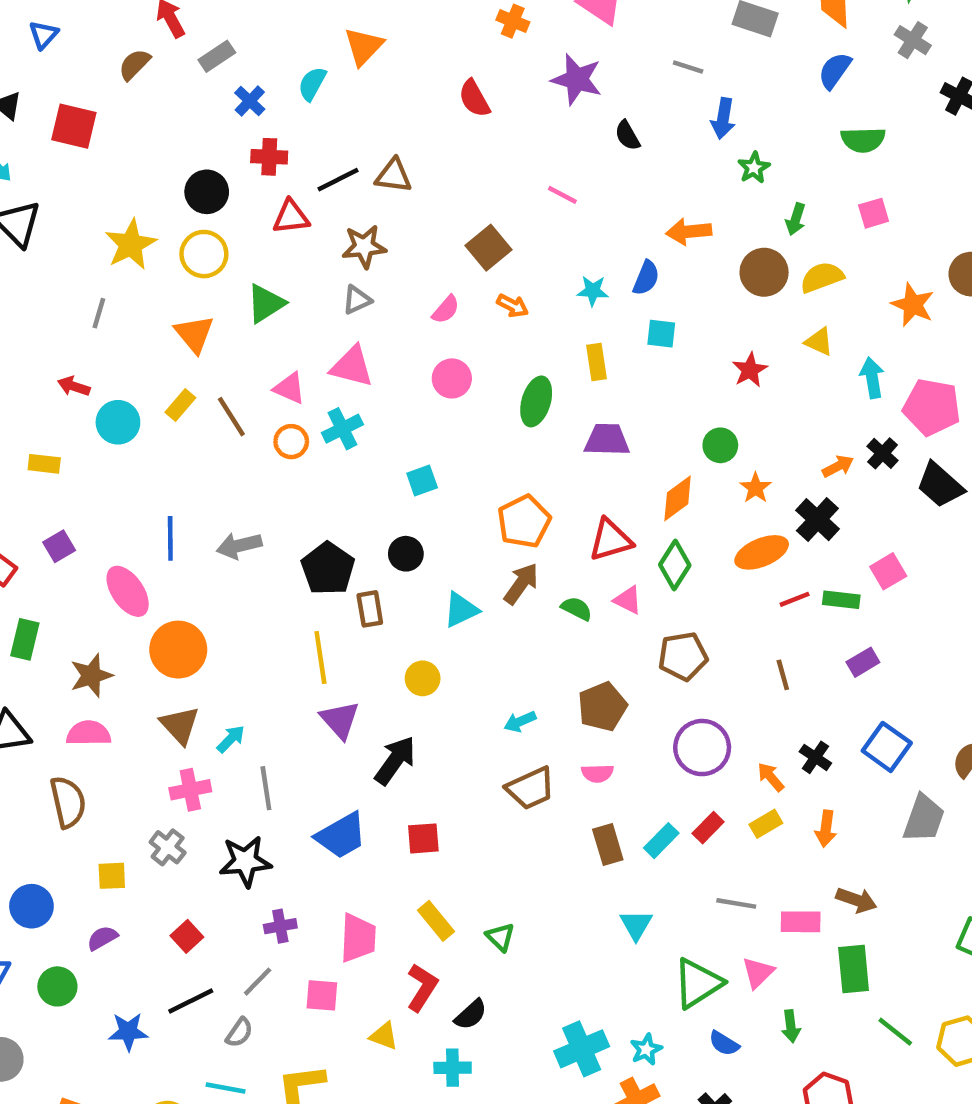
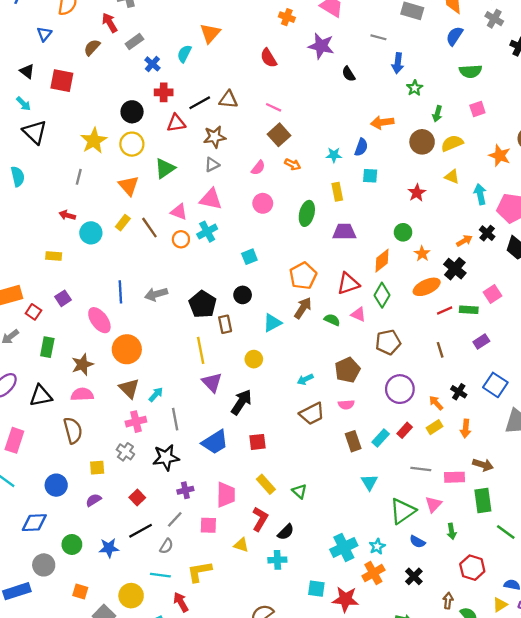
pink line: (562, 195) -> (274, 107), moved
green circle: (57, 986) -> (72, 544), moved

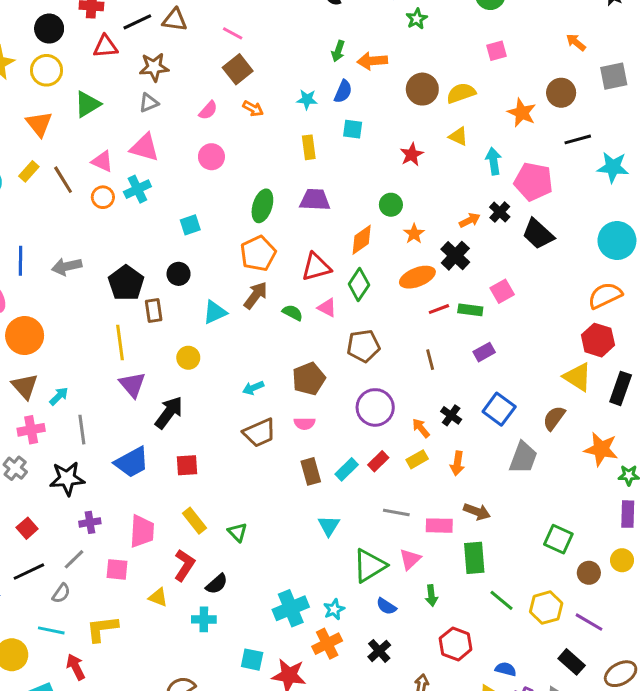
green arrow: (437, 114) -> (338, 51), moved
green ellipse: (307, 213) -> (262, 206), moved

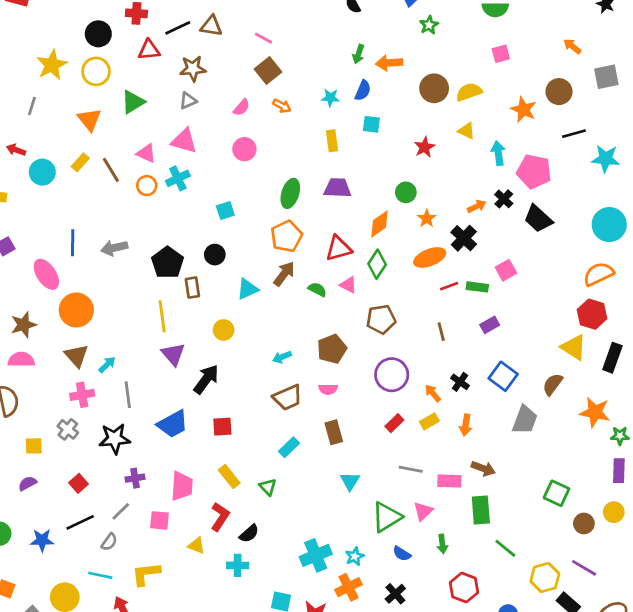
cyan rectangle: (347, 469) -> (289, 447), moved
yellow hexagon: (546, 608) -> (545, 578), moved

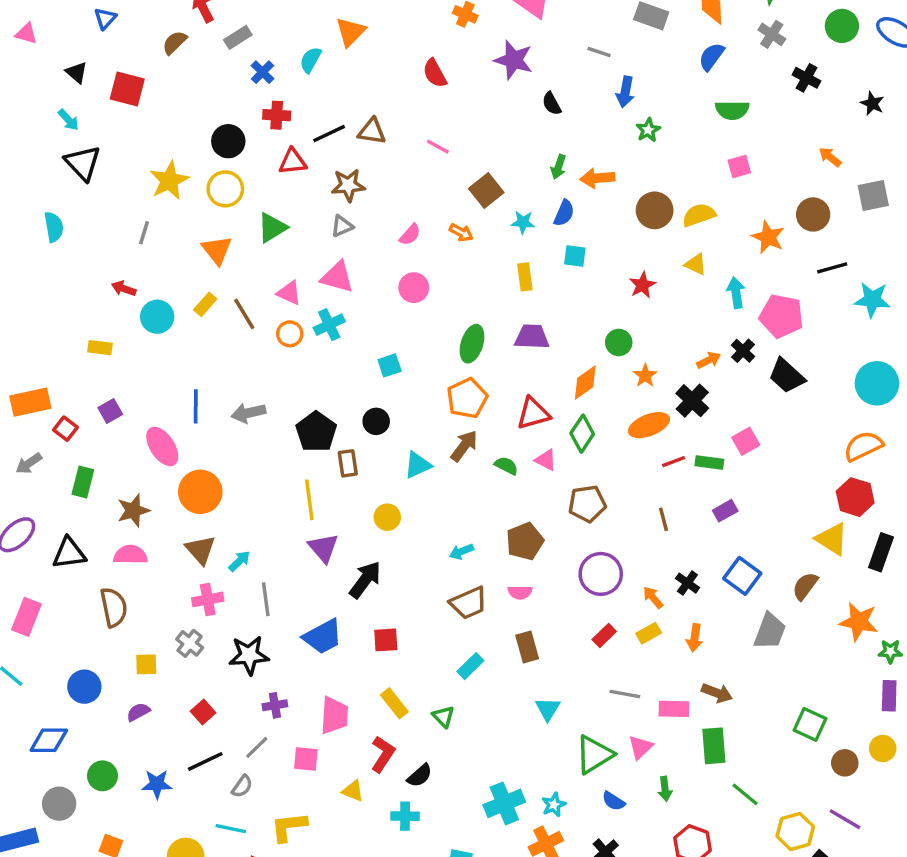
brown square: (268, 71) -> (486, 191), moved

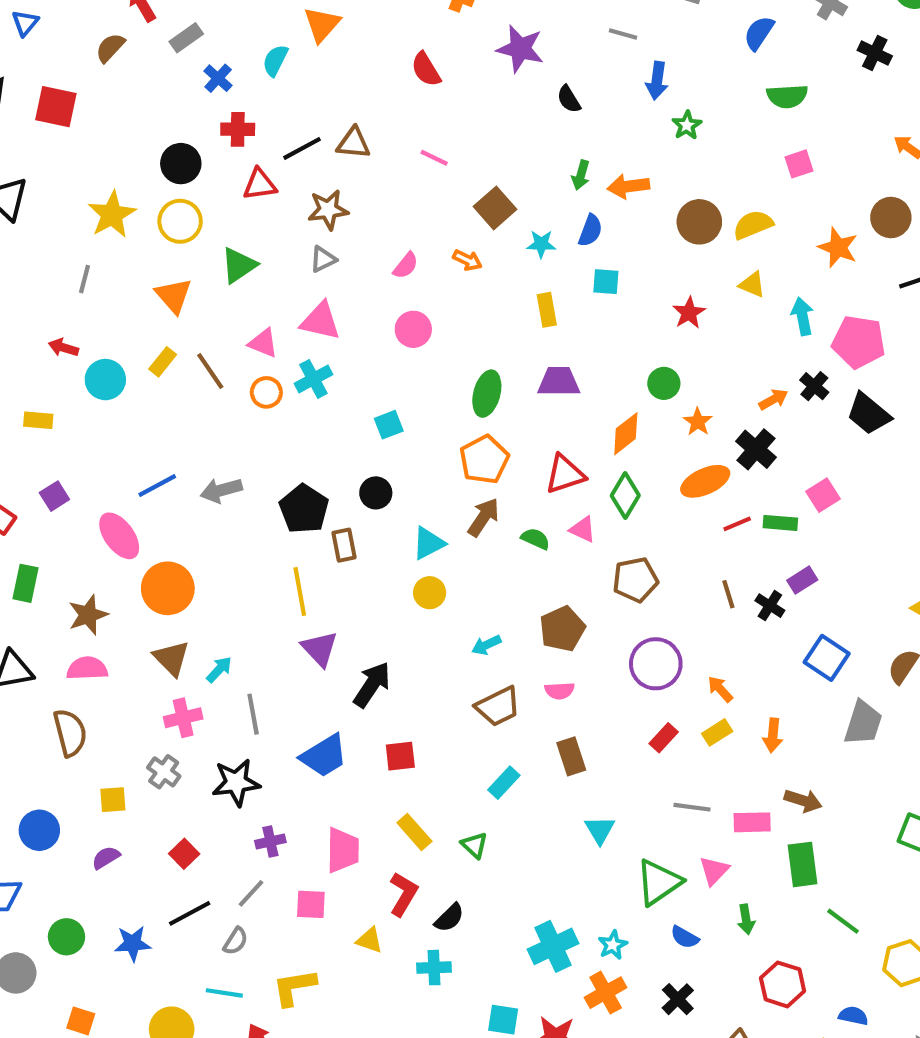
blue line: (196, 406) -> (157, 486), turned 64
yellow circle: (387, 517) -> (430, 593), moved
black cross: (687, 583) -> (770, 606), moved

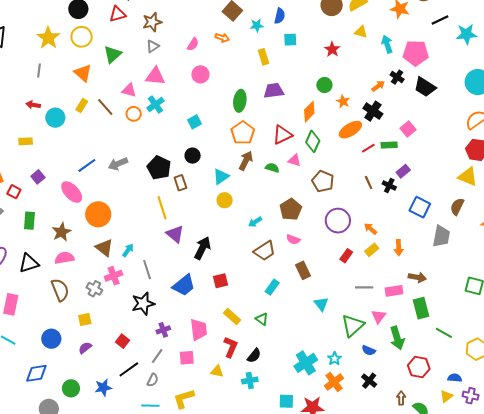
brown pentagon: (635, 580) -> (323, 181), turned -30
pink semicircle: (560, 691) -> (293, 239), turned 32
gray cross: (164, 772) -> (94, 289), moved
green arrow: (746, 919) -> (397, 338), size x1.6

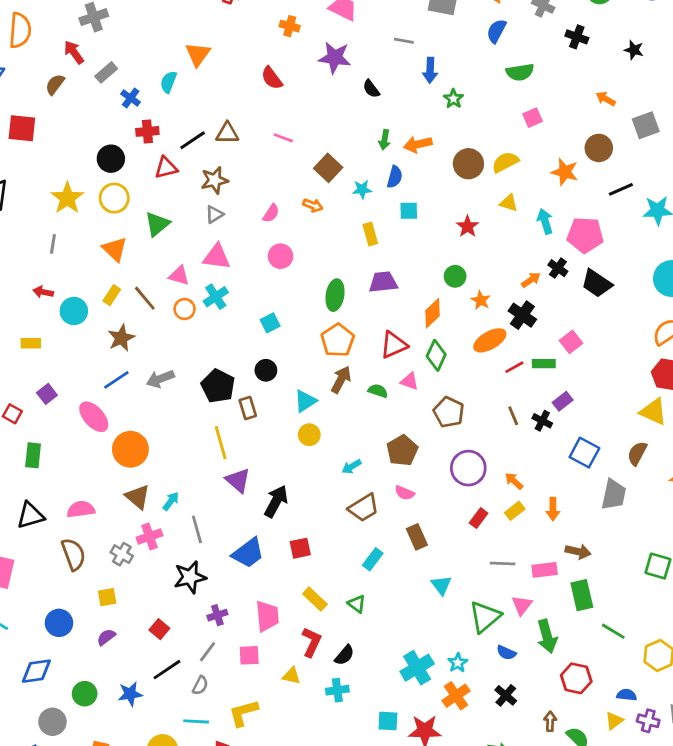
brown star: (61, 232) -> (121, 338), moved

